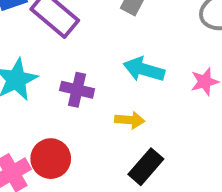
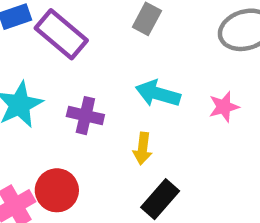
yellow arrow: (130, 120) -> (143, 149), turned 92

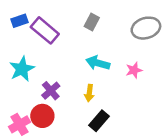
purple cross: (85, 116) -> (51, 91), moved, turned 36

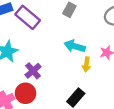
yellow arrow: (89, 93) -> (86, 64), moved

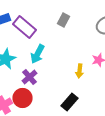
cyan arrow: (75, 46) -> (38, 54), moved, turned -78

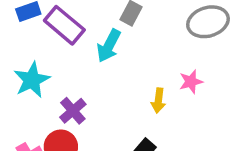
cyan arrow: (38, 54) -> (109, 46), moved

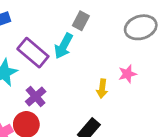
purple rectangle: (64, 25) -> (33, 53), moved

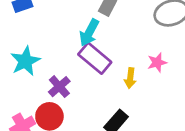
purple rectangle: (33, 53) -> (95, 58), moved

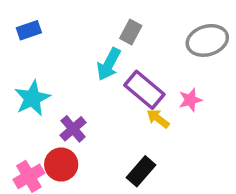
purple rectangle: (95, 58) -> (144, 90), moved
yellow arrow: (130, 78) -> (158, 119), turned 120

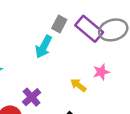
purple rectangle: (144, 90) -> (89, 29), moved
purple cross: (73, 129) -> (32, 97), moved

